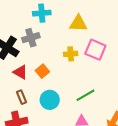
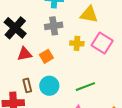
gray cross: (31, 38) -> (54, 26), moved
red triangle: (20, 72) -> (24, 54), turned -49
brown rectangle: (22, 97) -> (27, 85), moved

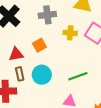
red triangle: (24, 54) -> (16, 54), moved

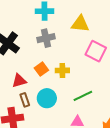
yellow cross: (70, 33) -> (62, 70), moved

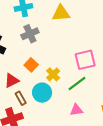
pink square: (96, 51) -> (85, 60), moved, turned -30
yellow cross: (62, 70) -> (53, 74), moved, turned -32

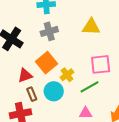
yellow triangle: (61, 13) -> (91, 27), moved
orange square: (31, 65) -> (46, 63), size x1.5

